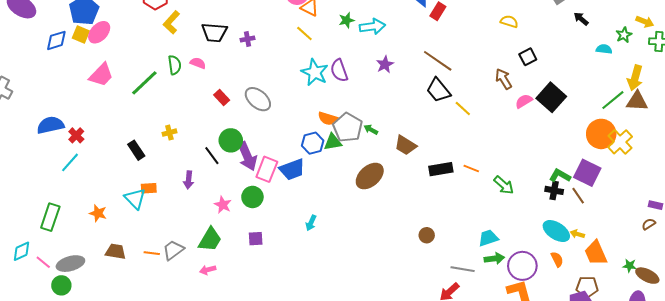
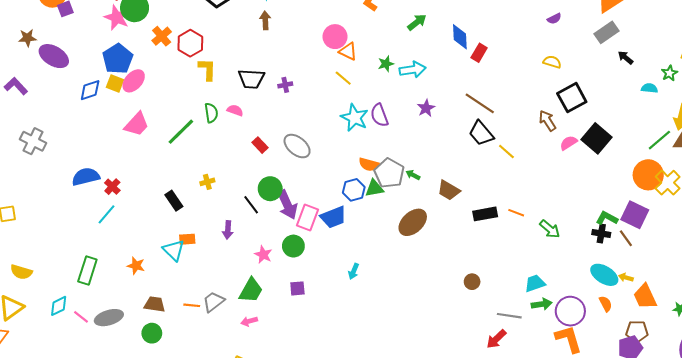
yellow L-shape: (171, 22) -> (207, 69), turned 140
black square: (528, 57) -> (572, 98), size x1.6
green circle: (61, 285) -> (152, 333), moved

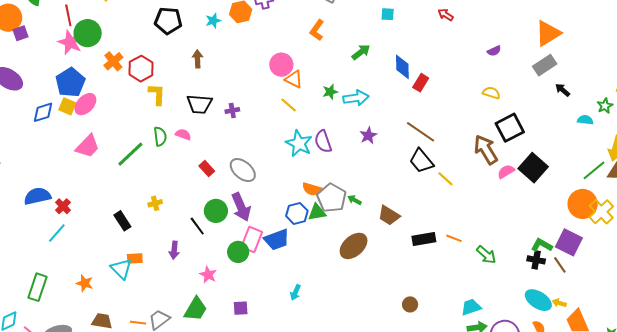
brown arrow: (265, 20) -> (198, 59), moved
brown arrow: (547, 121) -> (486, 150), size x1.4
purple arrow: (287, 205) -> (241, 207), moved
green circle: (293, 246) -> (238, 252), moved

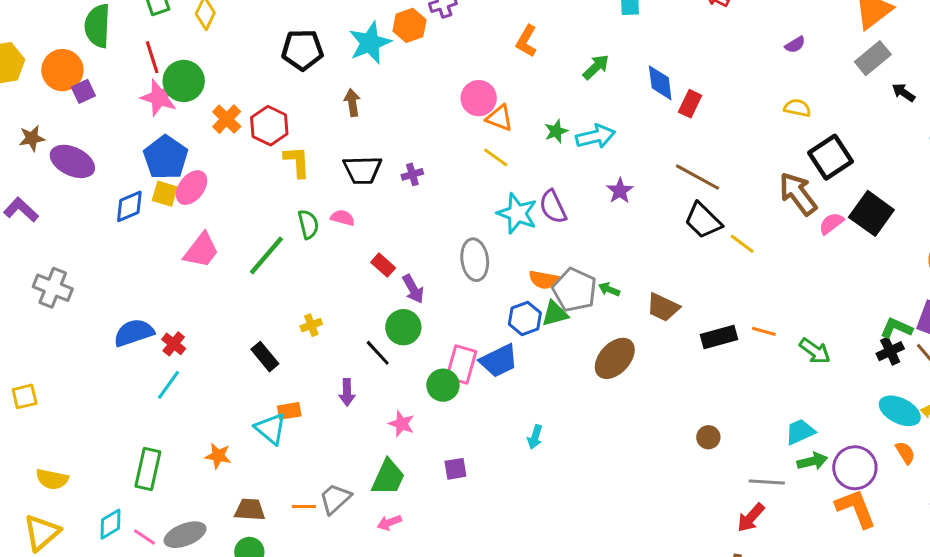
cyan star: (213, 21) -> (370, 43), size x1.8
gray ellipse: (243, 170) -> (475, 260), moved, turned 48
purple arrow: (241, 207) -> (413, 289), moved, size x0.7
black cross: (536, 260) -> (890, 351), turned -30

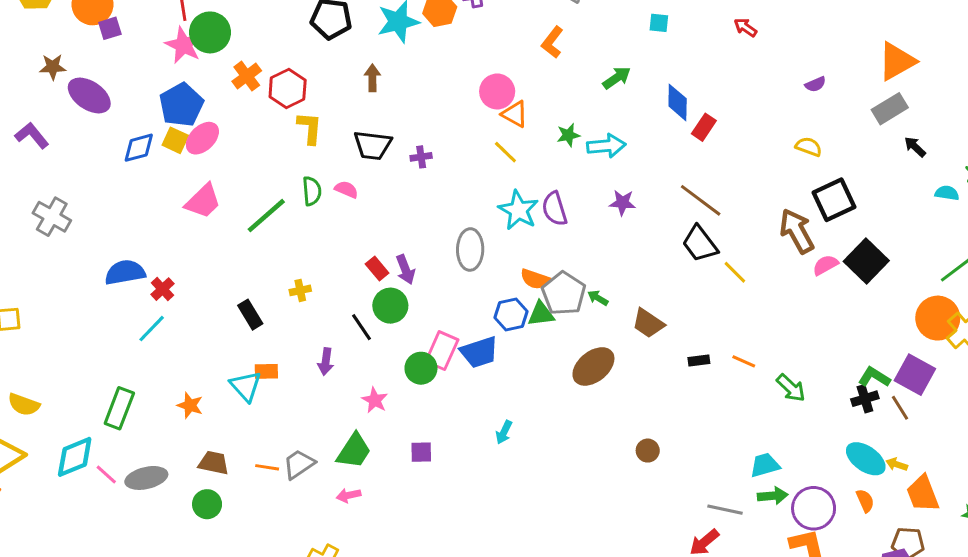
purple star: (620, 191) -> (622, 203), turned 30
red rectangle: (383, 265) -> (377, 269), moved
black rectangle: (719, 337) -> (699, 361), size x0.6
brown circle: (708, 437) -> (648, 451), moved
cyan diamond: (111, 524) -> (75, 457), size x1.4

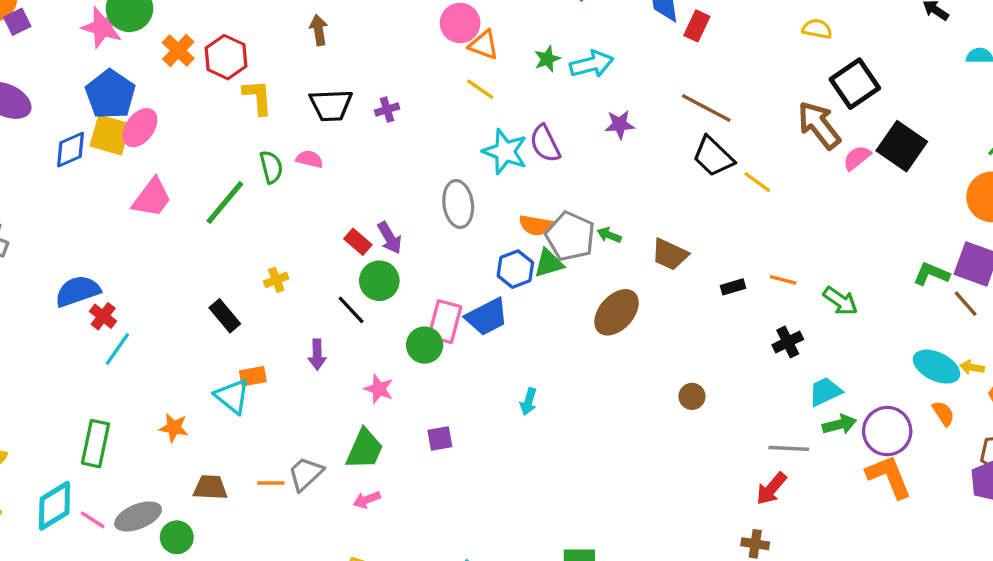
yellow square: (175, 140) -> (110, 135), size x1.4
red cross: (163, 289) -> (103, 316), moved
black cross: (865, 399) -> (788, 342), moved
green circle: (207, 504) -> (177, 537), moved

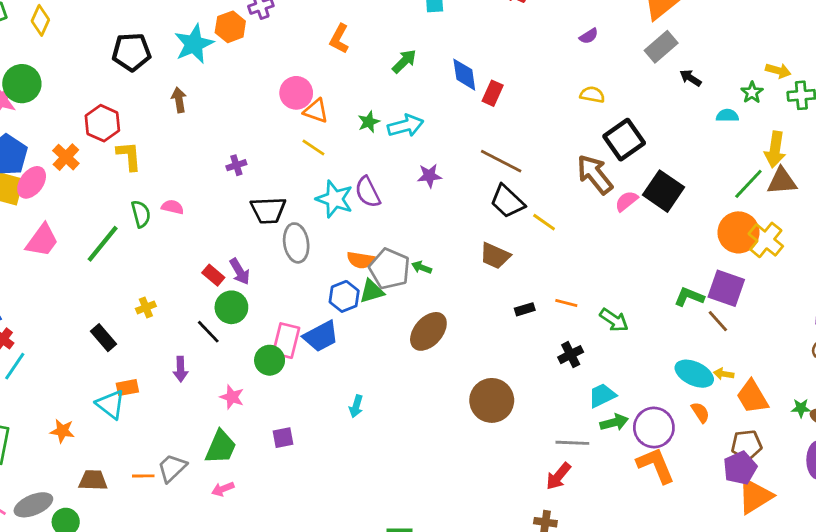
orange cross: (178, 50) -> (66, 157), moved
black trapezoid: (331, 105) -> (268, 210), moved
brown trapezoid: (670, 254) -> (495, 256), moved
brown circle: (692, 396) -> (492, 400), size x2.0

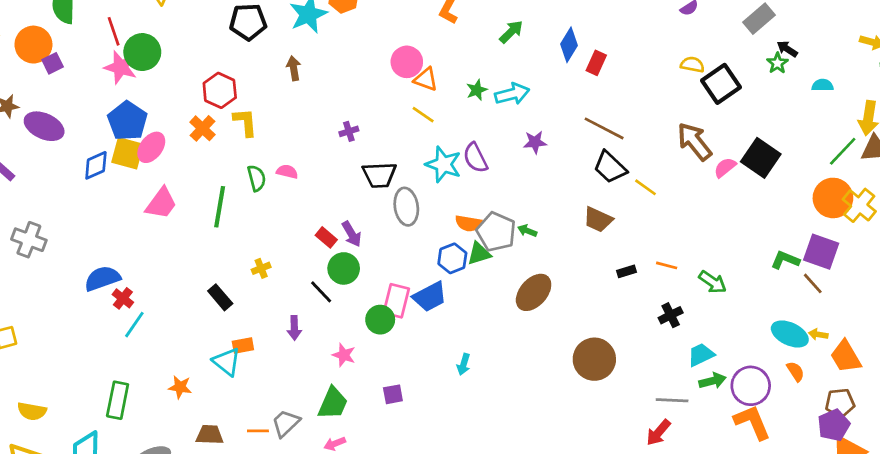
blue diamond: (464, 75) -> (569, 45), turned 40
green star: (752, 92) -> (777, 63), moved
black square: (624, 140) -> (721, 84), moved
orange cross: (66, 157) -> (203, 128), moved
green line: (103, 244) -> (220, 207), turned -30

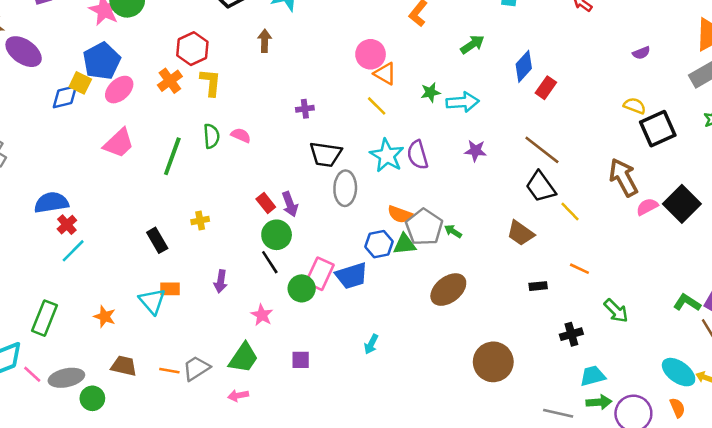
yellow square: (127, 153) -> (80, 83), moved, size x0.7
orange line: (667, 265) -> (579, 269), moved
black line: (321, 292) -> (270, 262), moved

